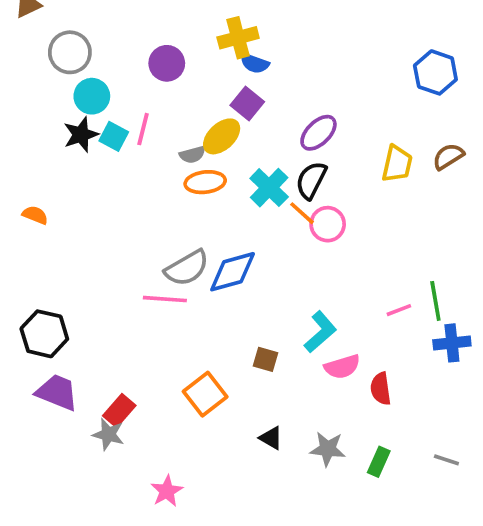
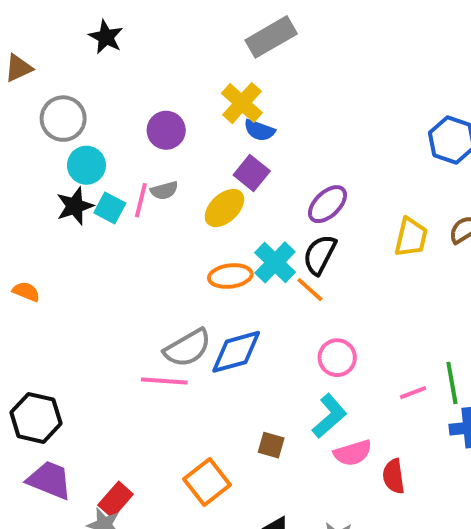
yellow cross: (238, 38) -> (242, 103), turned -33
gray semicircle: (192, 155) -> (164, 190), moved
orange ellipse: (205, 182) -> (230, 276), moved
pink circle: (328, 224) -> (337, 358), moved

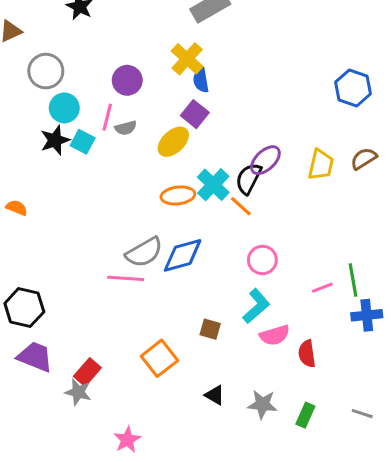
blue semicircle: (259, 130) -> (201, 80), turned 60
pink line: (141, 200) -> (107, 117), moved
purple ellipse: (327, 204) -> (265, 160), moved

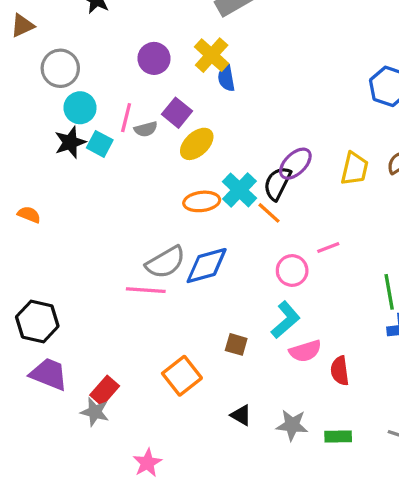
purple circle: (127, 80) -> (154, 58), moved
purple square: (195, 114) -> (177, 113), moved
pink line: (322, 288) -> (328, 247), moved
green rectangle: (305, 415) -> (338, 437), turned 65

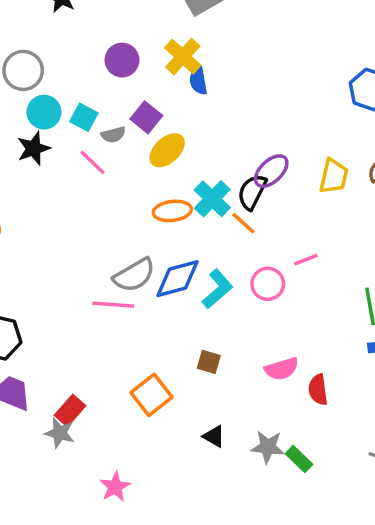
pink line: (126, 118) -> (93, 162), moved, turned -60
cyan square: (100, 144) -> (84, 117), moved
cyan L-shape: (286, 320) -> (217, 289), moved
green rectangle: (338, 437) -> (299, 459), moved, turned 45

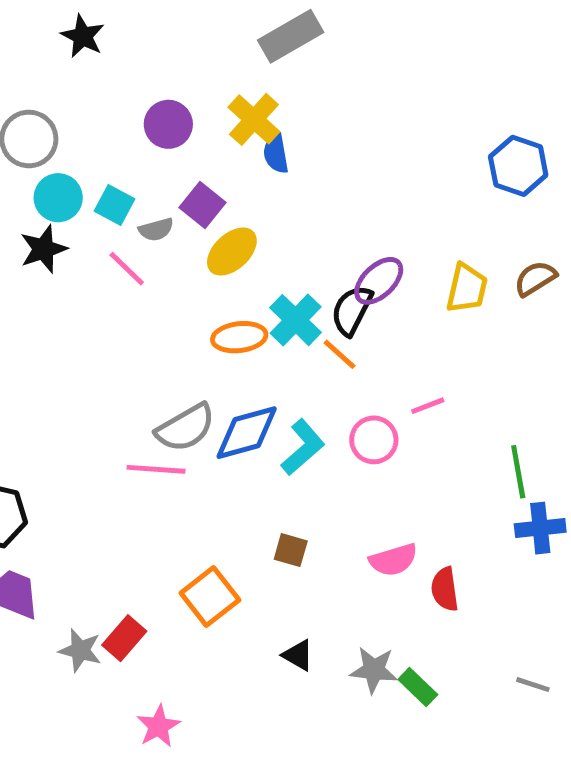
red rectangle: (70, 410) -> (124, 638), moved

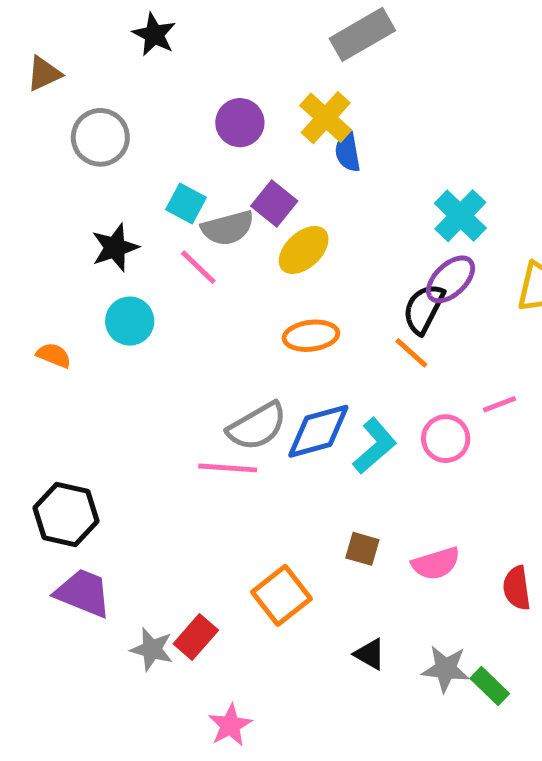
cyan circle: (58, 198) -> (130, 321), moved
gray semicircle: (156, 230) -> (228, 228), size x1.5
cyan cross: (296, 320) -> (460, 216), moved
pink semicircle: (393, 560) -> (436, 564), moved

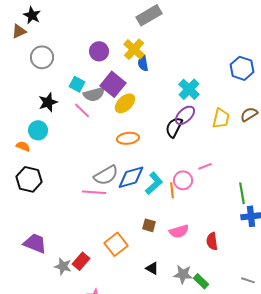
black star: (154, 34) -> (32, 15), moved
purple square: (274, 203) -> (113, 84), size x1.4
cyan circle: (130, 321) -> (38, 130), moved
orange line: (411, 353) -> (172, 190), moved, turned 42
black hexagon: (66, 515) -> (29, 179), moved

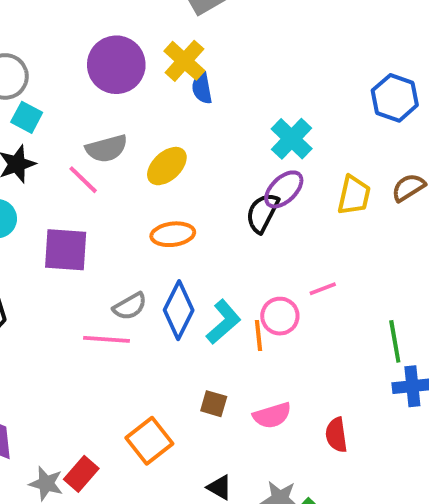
purple circle: (99, 51) -> (116, 65), size x1.5
cyan square: (77, 84) -> (27, 117), moved
purple square: (113, 84) -> (66, 250), moved, turned -35
gray semicircle: (106, 175) -> (130, 306), size x0.7
blue diamond: (131, 177) -> (179, 310), turned -48

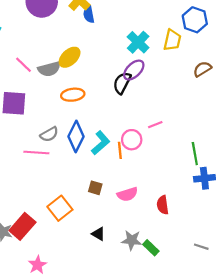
gray semicircle: (107, 149) -> (49, 69), moved
yellow trapezoid: (354, 195) -> (172, 40), moved
red rectangle: (81, 474) -> (22, 226), size x1.4

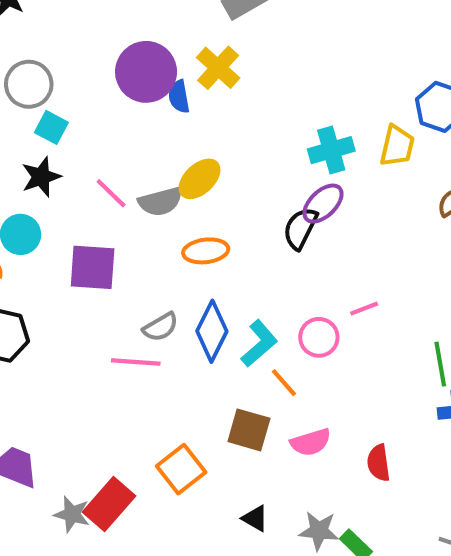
blue semicircle: (89, 14) -> (179, 97), moved
cyan cross: (138, 42) -> (331, 150), turned 30
orange line: (120, 150) -> (284, 383), moved, turned -35
brown square: (95, 188) -> (249, 430), size x1.5

